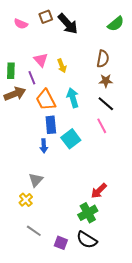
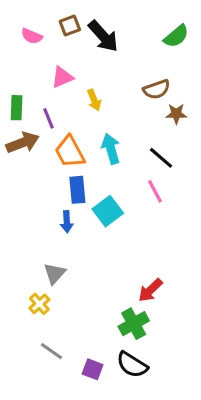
brown semicircle: (103, 59) -> (156, 89), turned 60
pink triangle: (41, 60) -> (62, 77), moved, turned 49
brown star: (106, 81) -> (176, 114), moved

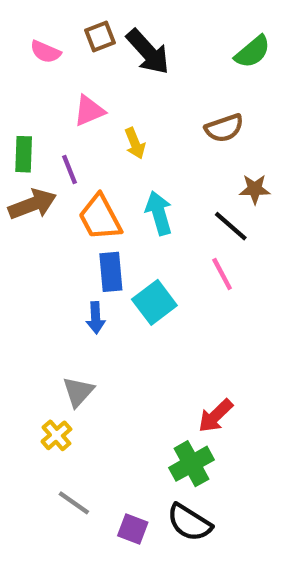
brown star: (176, 114) -> (255, 189), moved

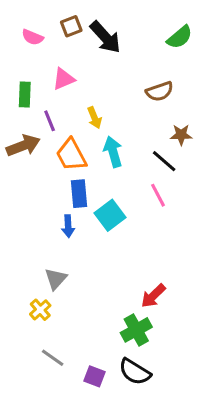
yellow arrow: (135, 143) -> (94, 118), moved
green rectangle: (24, 154) -> (25, 94), moved

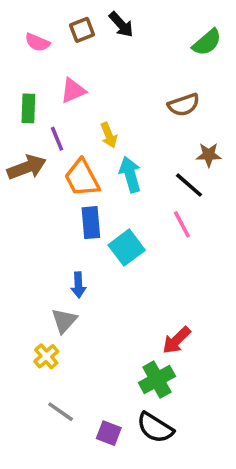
black arrow: (105, 37) -> (121, 25), moved, size x0.7
blue arrow: (68, 226) -> (78, 285), moved

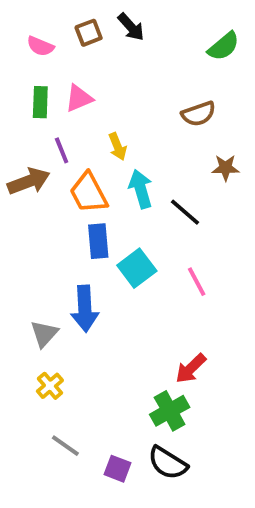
green rectangle: (28, 108) -> (40, 102), moved
black line: (189, 185) -> (185, 212), moved
pink line: (182, 224) -> (197, 282), moved
blue arrow: (78, 285) -> (85, 309), size x1.6
gray triangle: (64, 321) -> (44, 334), moved

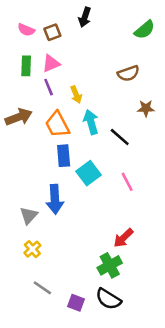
black arrow: (131, 27) -> (85, 17), turned 60
brown square: (89, 33) -> (52, 32), moved
purple line: (62, 150) -> (49, 87), moved

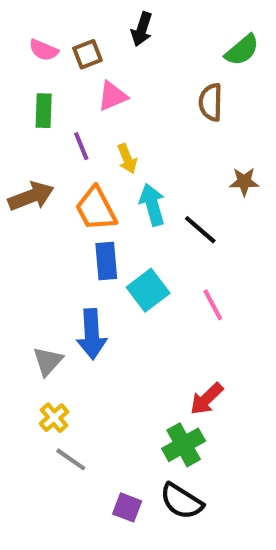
pink triangle: (51, 63) -> (113, 96), moved
brown semicircle: (128, 73) -> (211, 102), moved, turned 110
gray line: (42, 288) -> (71, 459), moved

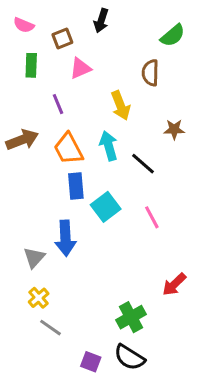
pink semicircle: (44, 50) -> (24, 25), moved
green rectangle: (44, 111) -> (31, 65), moved
yellow arrow: (127, 159) -> (121, 106), moved, size x1.4
red arrow: (207, 399) -> (174, 284), moved

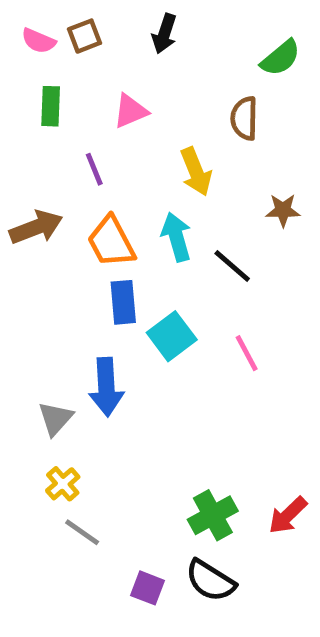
brown square: (62, 38) -> (85, 36), moved
red arrow: (174, 284) -> (288, 515), moved

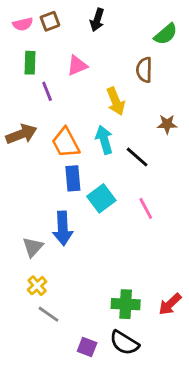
pink semicircle: (39, 41) -> (23, 24), turned -36
purple line: (94, 169) -> (47, 91), moved
green cross: (213, 515) -> (126, 304), turned 32

